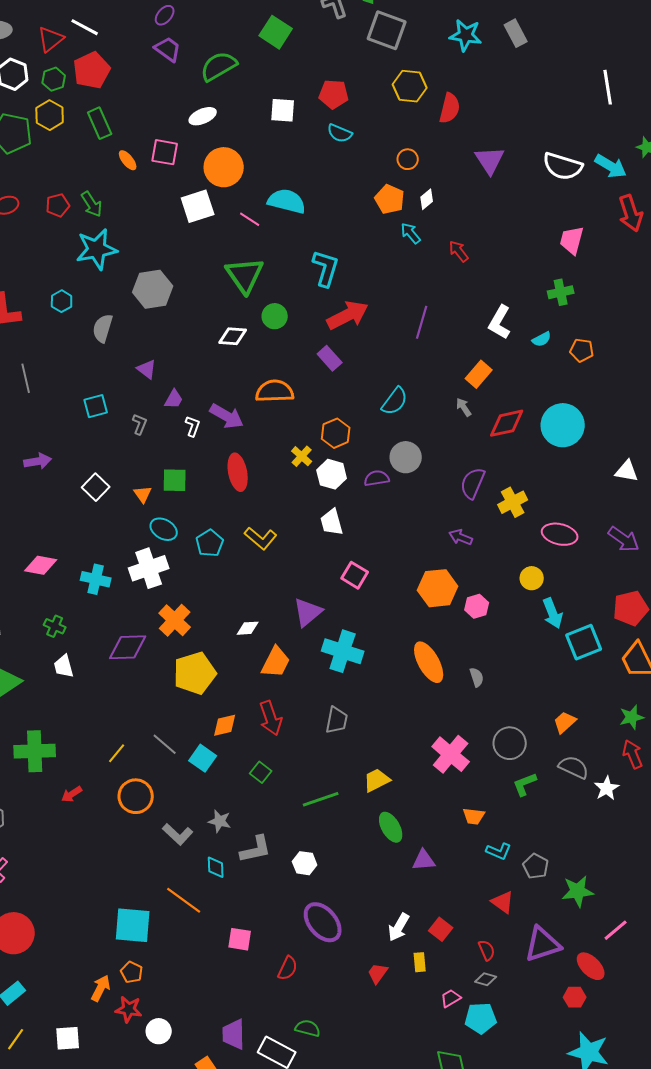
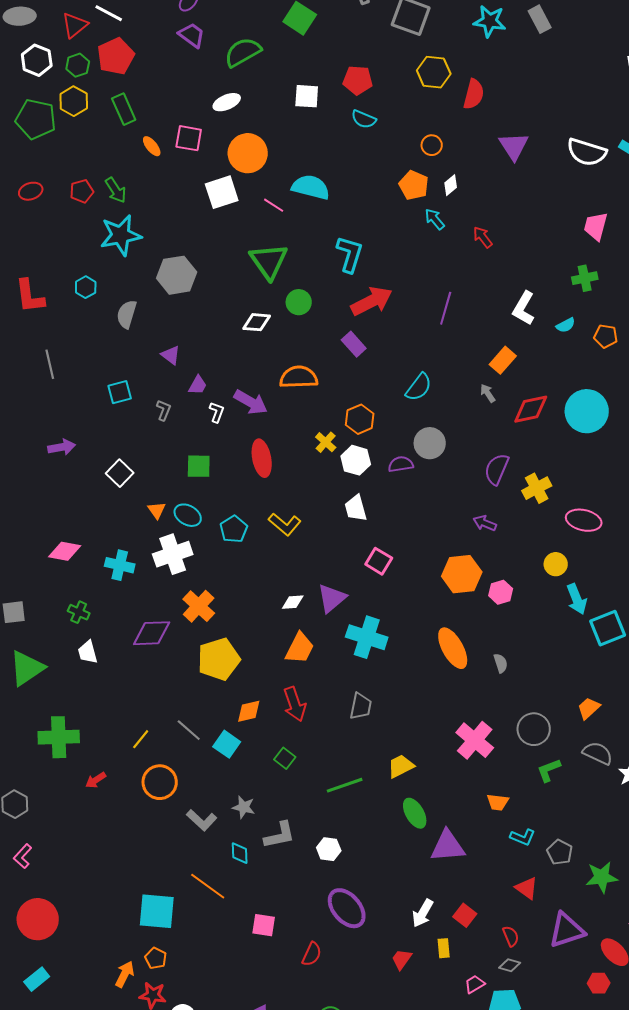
orange triangle: (143, 494) -> (157, 510), moved
white diamond: (248, 628) -> (293, 602), moved
purple triangle: (424, 860) -> (448, 846), size x1.5

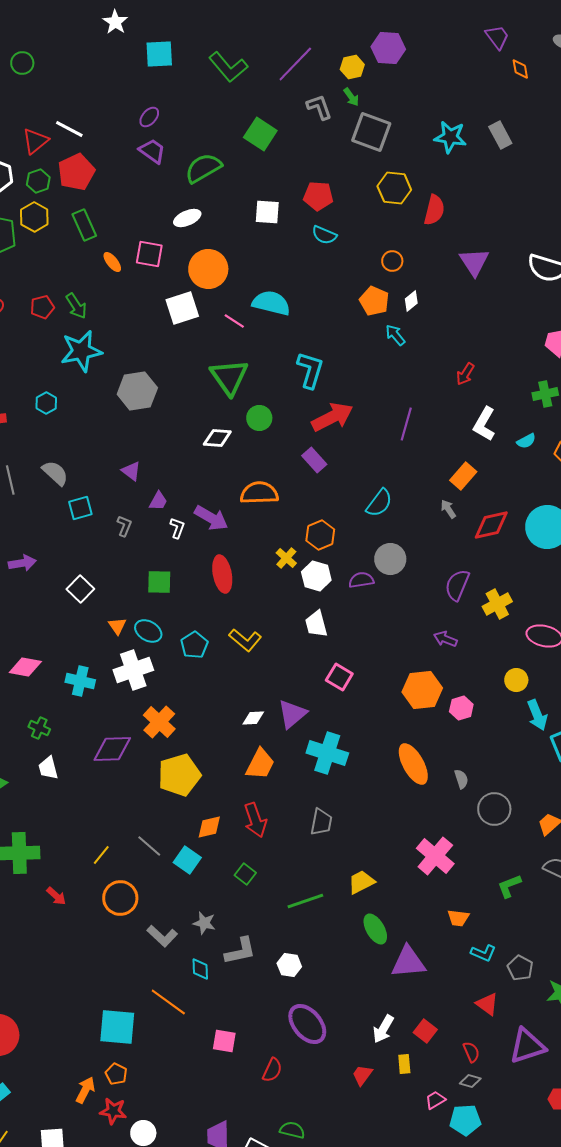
red arrow: (483, 237) -> (465, 374), moved, turned -110
gray semicircle: (127, 314) -> (55, 473), moved, turned 116
gray circle: (534, 729) -> (494, 809), moved
red arrow: (96, 780) -> (56, 896), turned -105

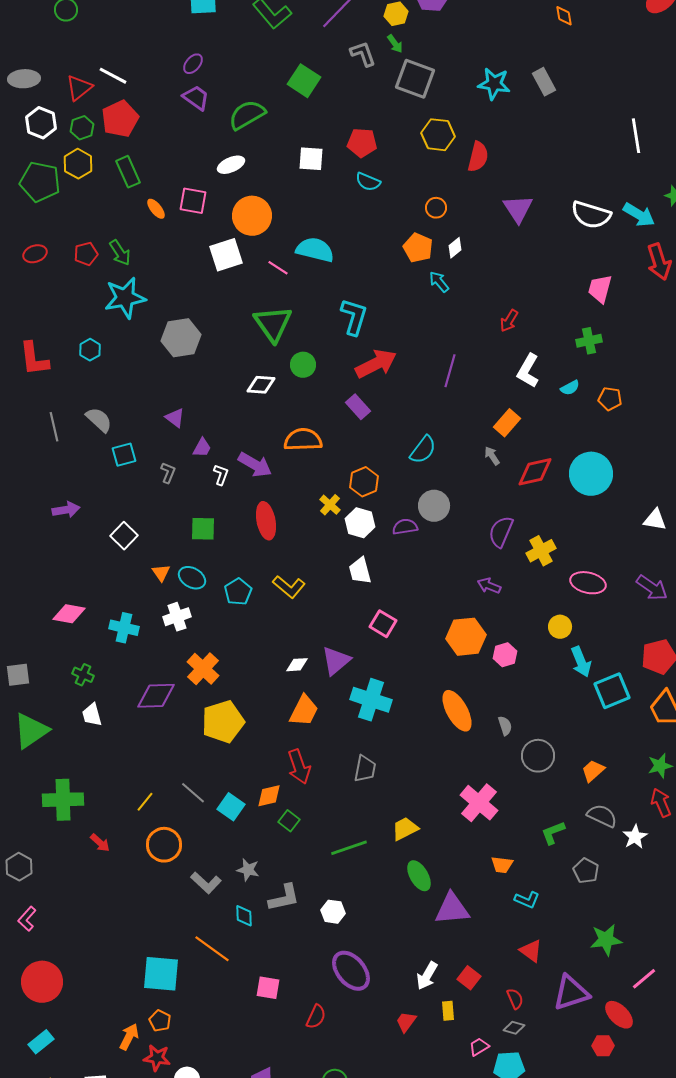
white cross: (133, 670) -> (177, 617), size x0.7
orange diamond: (209, 827) -> (269, 796), moved
gray pentagon: (520, 968) -> (586, 871), moved

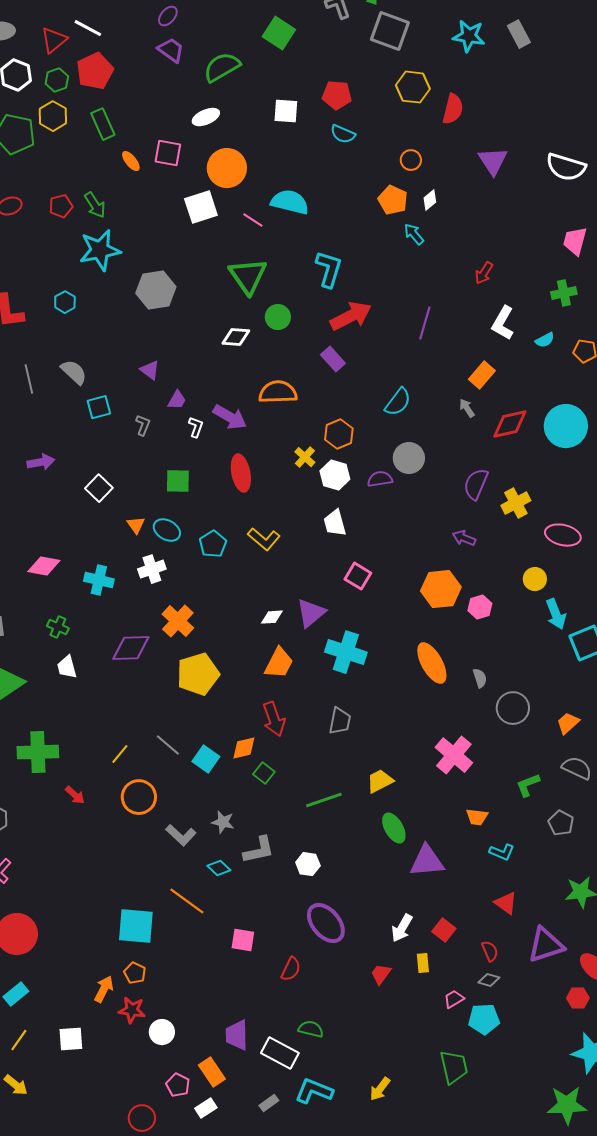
cyan diamond: (244, 916) -> (219, 868), turned -45

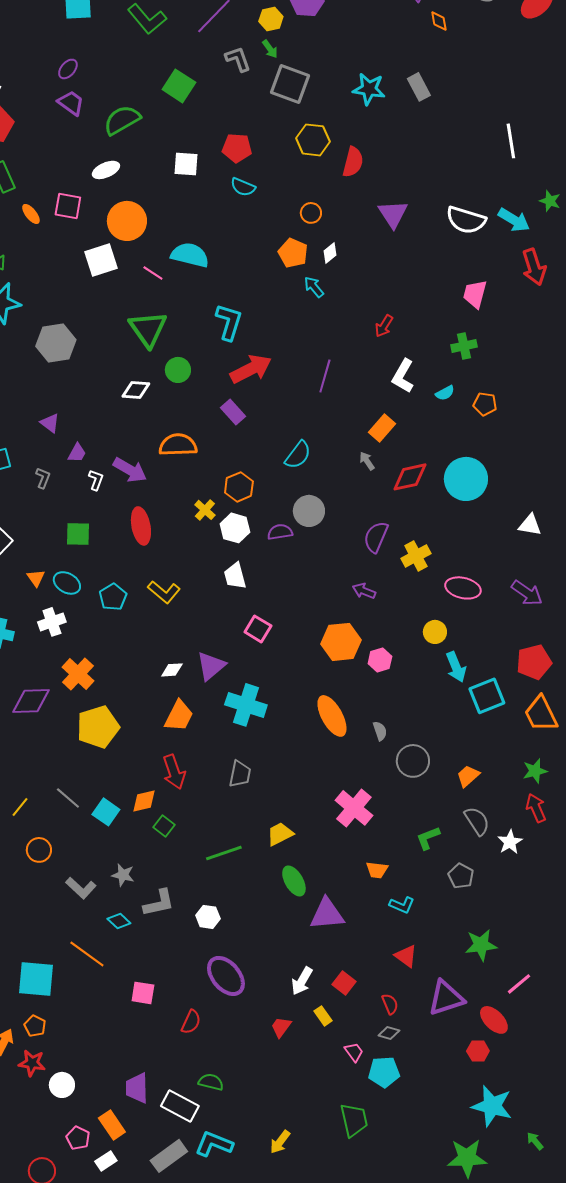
gray semicircle: (577, 768) -> (477, 821), turned 32
orange circle: (139, 797) -> (39, 850), size x0.7
yellow rectangle: (423, 963) -> (323, 1016), turned -30
pink trapezoid: (454, 999) -> (354, 1052), turned 85
gray rectangle: (269, 1103) -> (169, 1156), size x1.8

